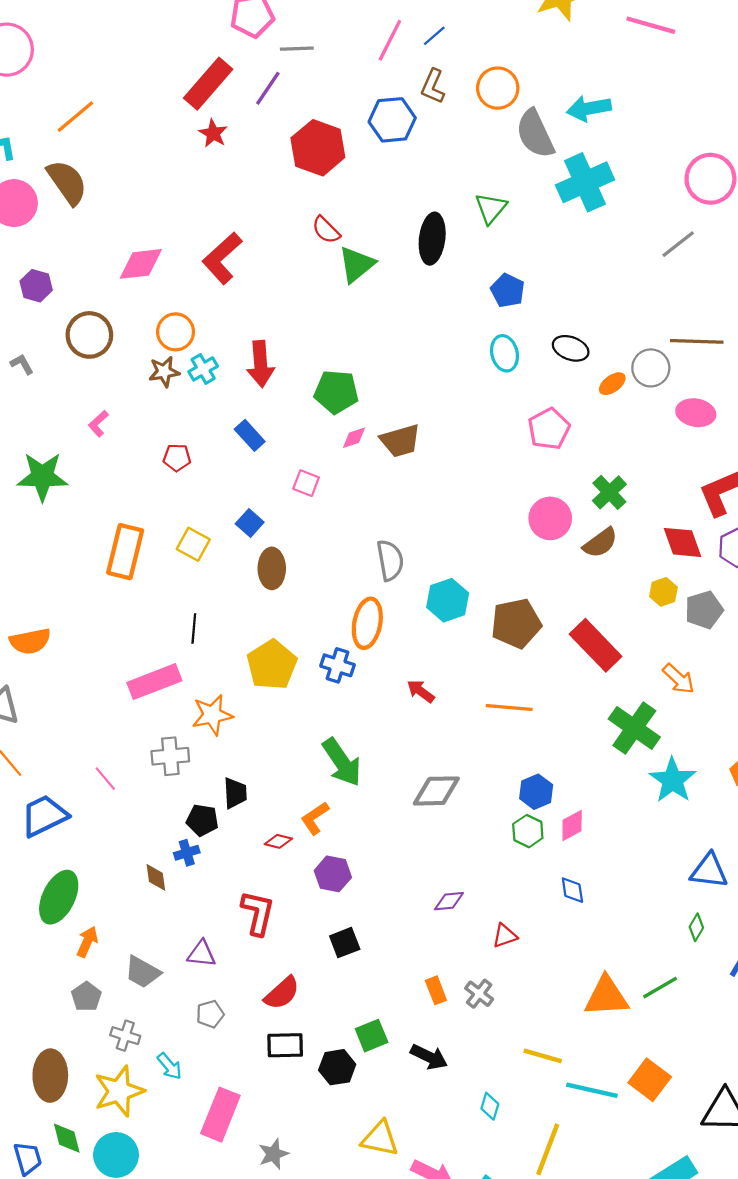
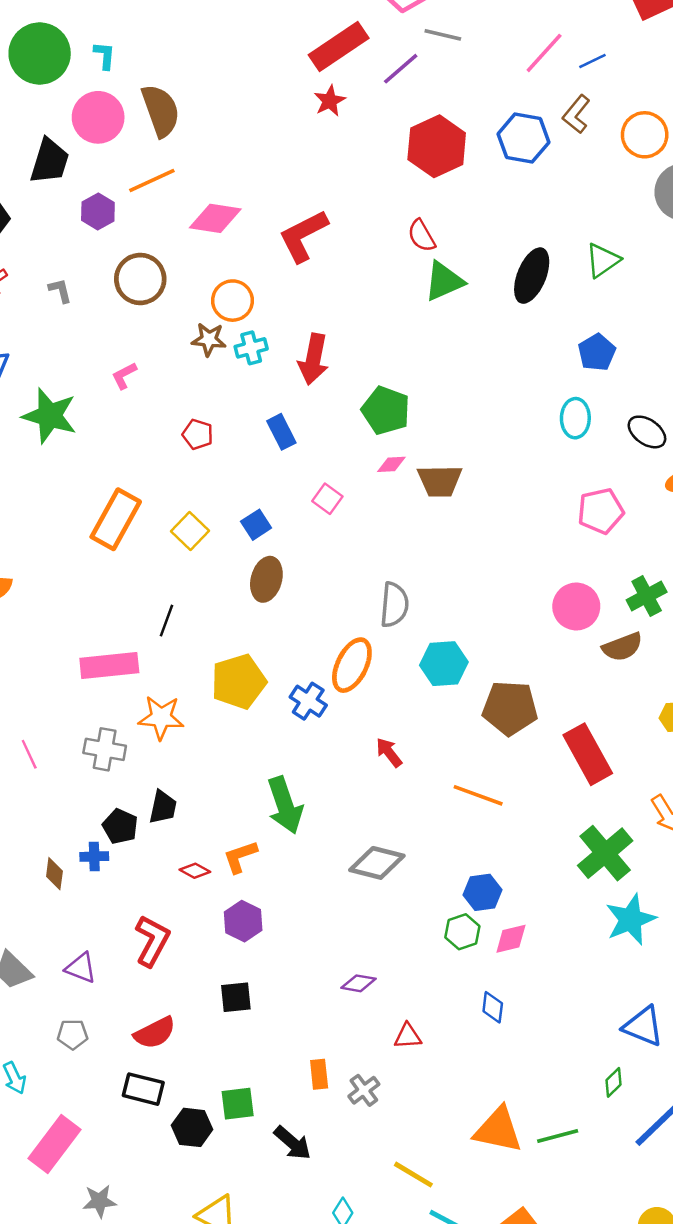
orange line: (75, 117) -> (152, 180), moved

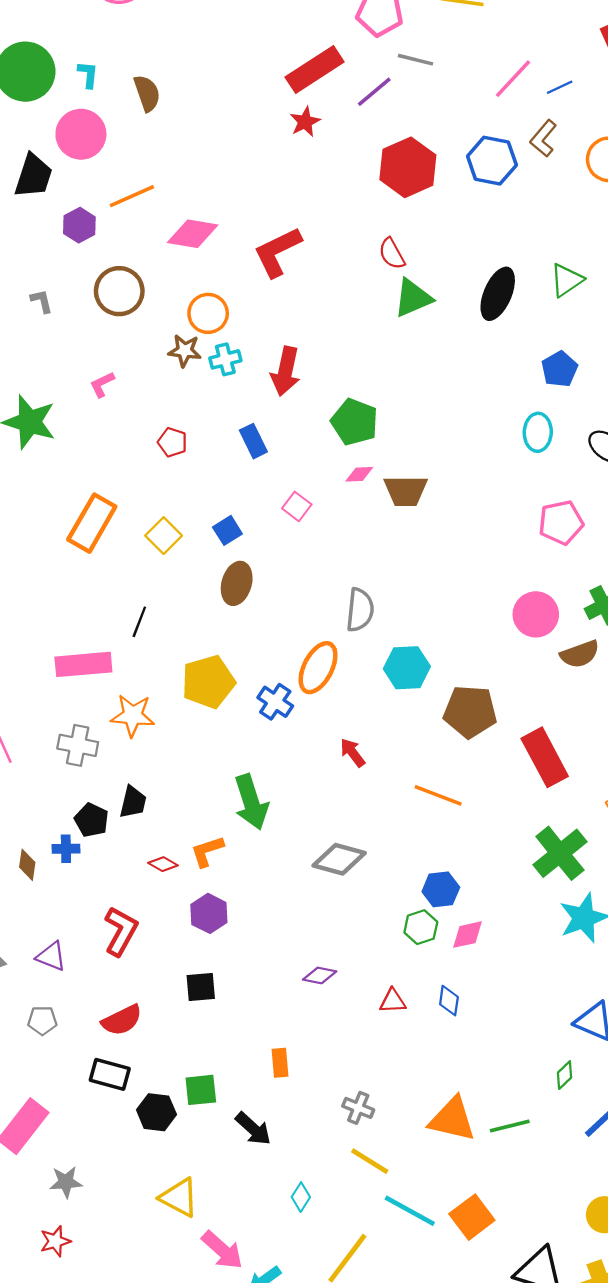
brown semicircle: (161, 111) -> (147, 93), moved, size x0.7
red triangle: (408, 1036) -> (393, 1001), moved
gray cross: (364, 1090) -> (358, 1108), moved, turned -32

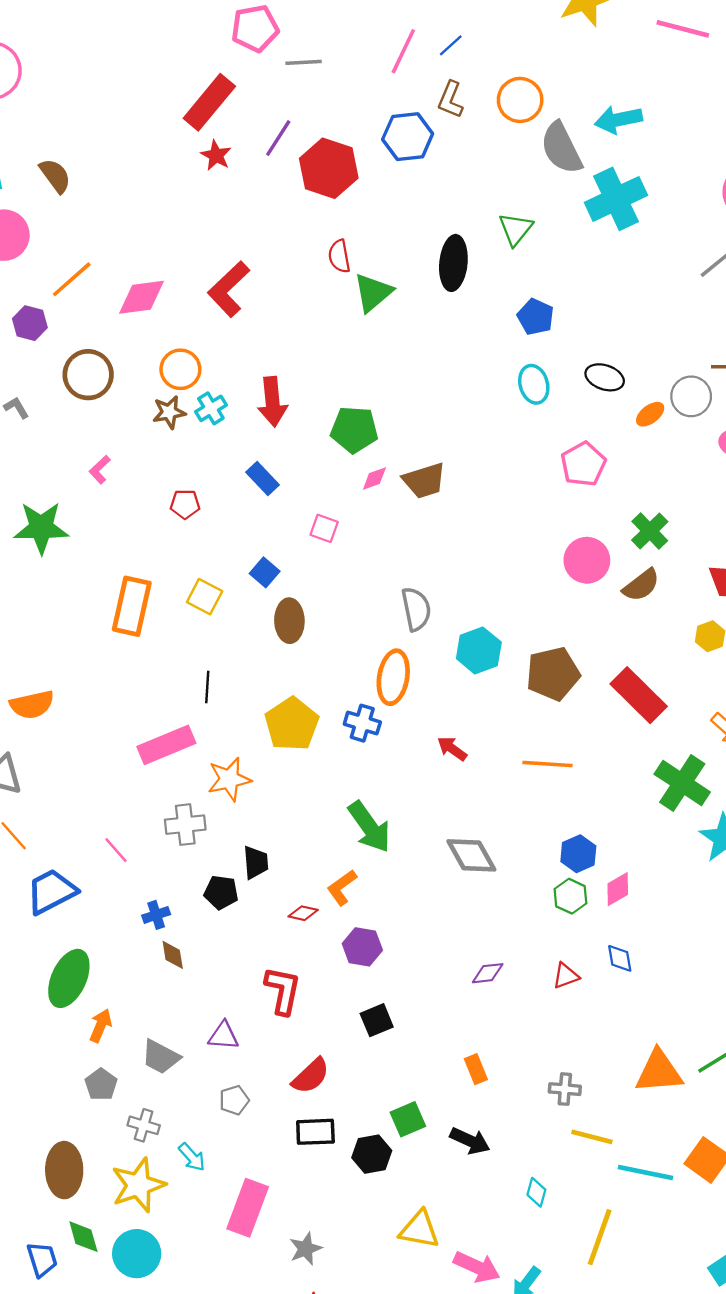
purple line: (374, 92) -> (278, 138), moved
red semicircle: (392, 254) -> (339, 256), turned 36
blue cross: (66, 849) -> (156, 915), moved
gray diamond: (339, 859) -> (471, 855), turned 63

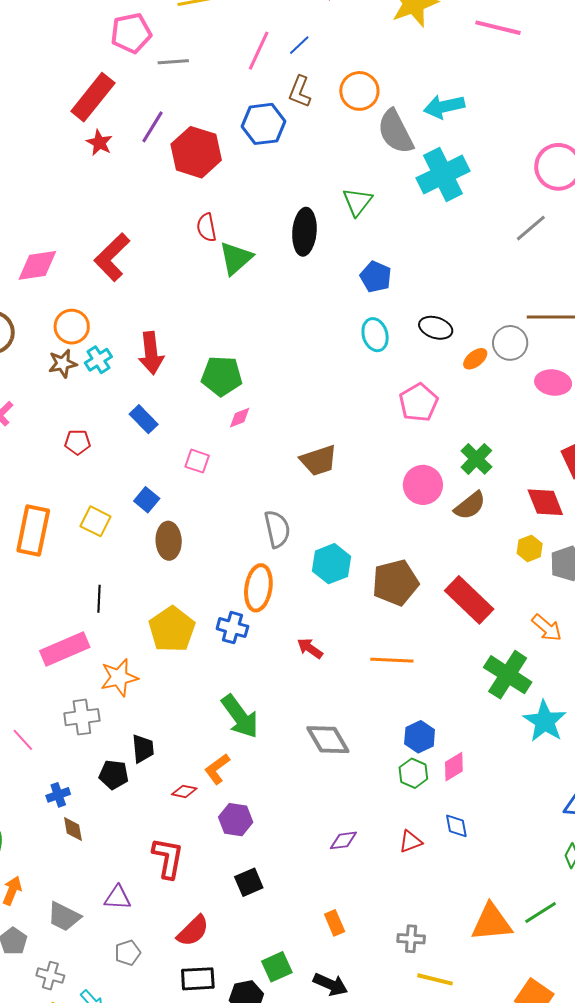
brown trapezoid: (424, 481) -> (319, 460), moved

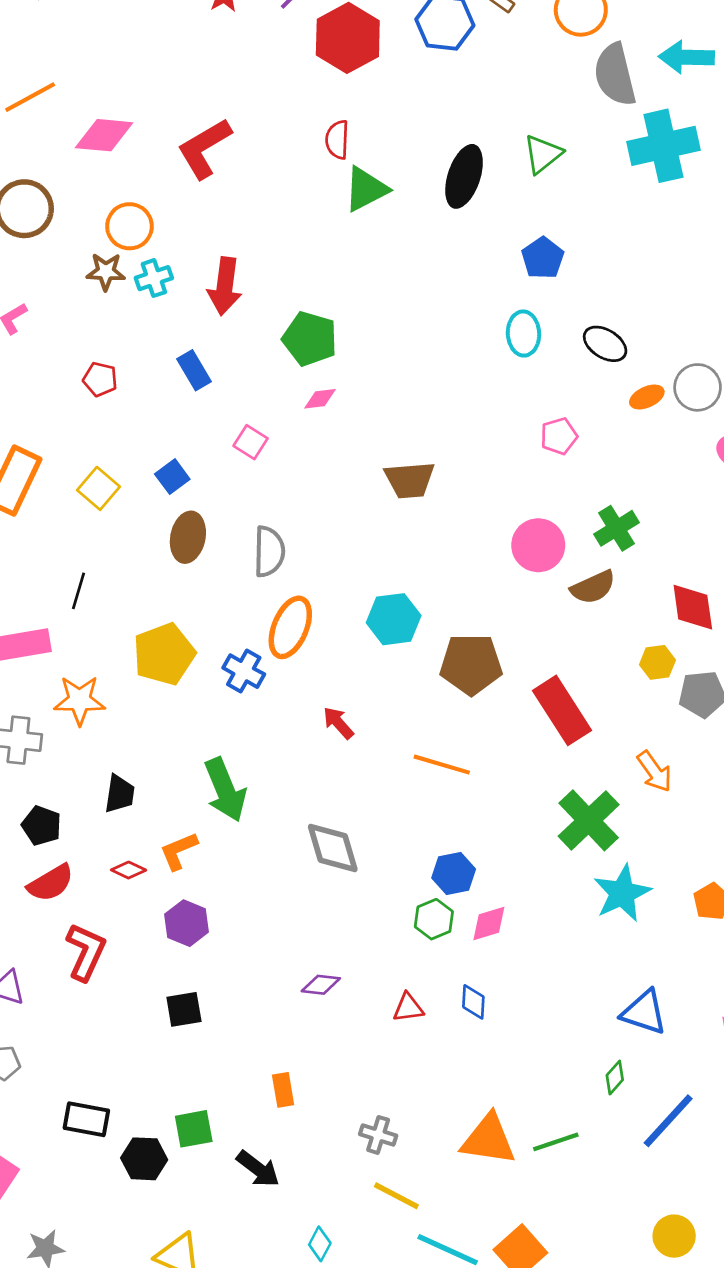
pink pentagon: (419, 403) -> (559, 436), size x0.7
gray semicircle: (277, 529) -> (269, 552), moved
black trapezoid: (143, 749) -> (120, 794), moved
red semicircle: (193, 931) -> (51, 883), moved

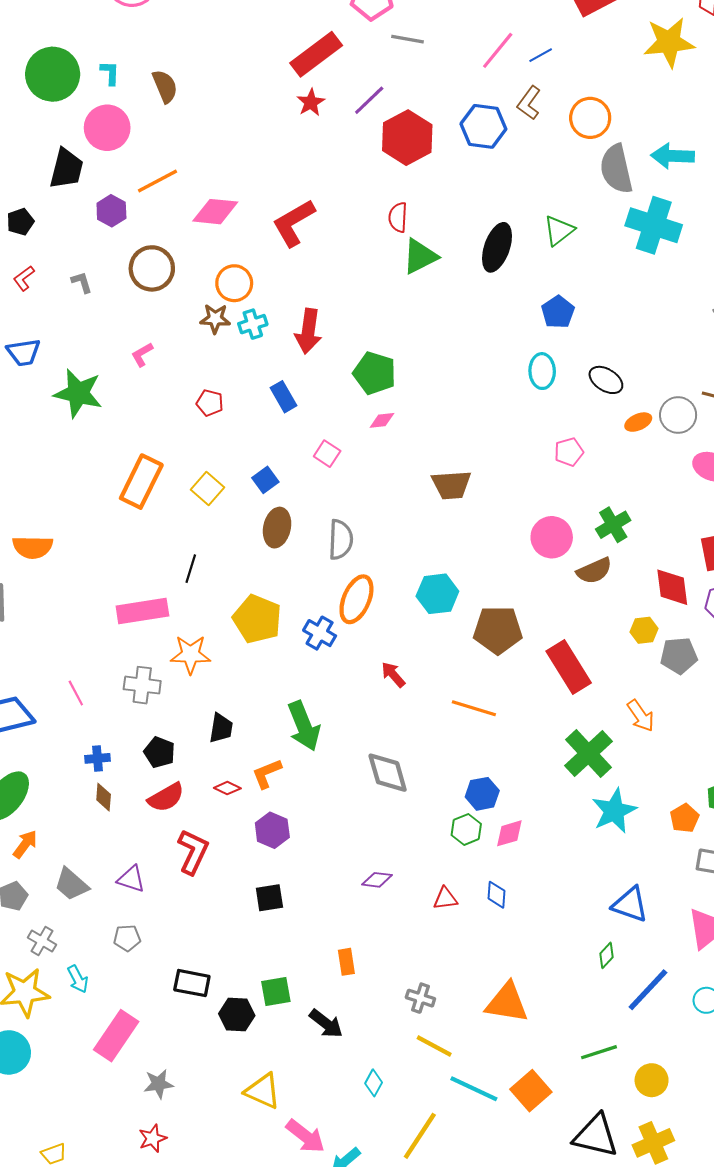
cyan cross: (663, 146) -> (654, 225), turned 30
yellow pentagon: (164, 654) -> (257, 619), turned -30
green line: (556, 1142) -> (599, 1052), moved

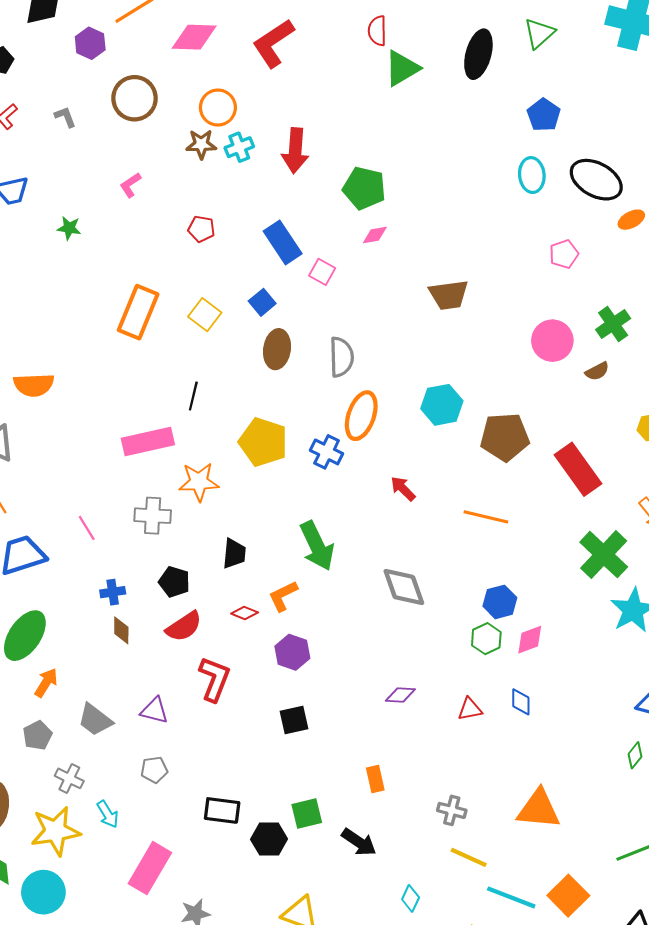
black ellipse: (606, 380) -> (596, 180), size x1.5
green star: (78, 393) -> (69, 228), size x0.5
blue rectangle: (283, 397) -> (283, 242), moved, size x1.4
brown semicircle: (594, 571) -> (597, 371), size x0.7

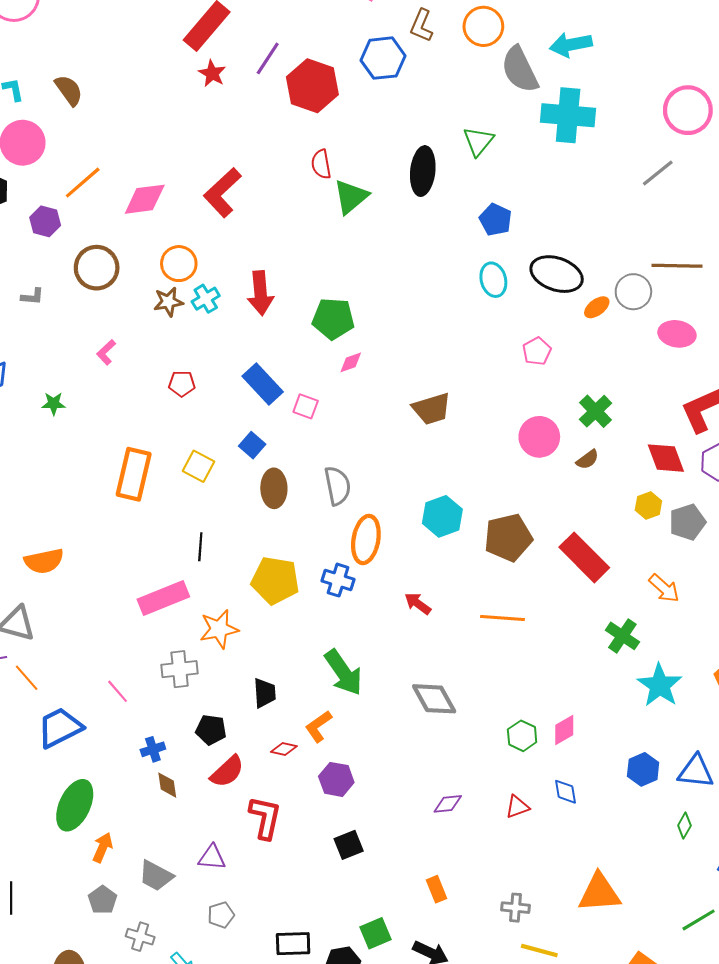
gray L-shape: (65, 117) -> (32, 296), turned 125
green cross: (604, 555) -> (622, 636), size x0.7
blue hexagon: (500, 602) -> (643, 769), moved

